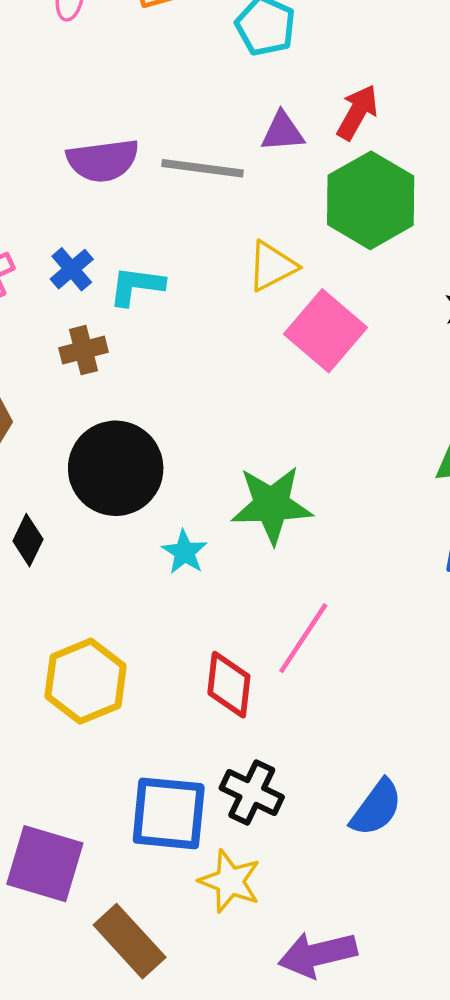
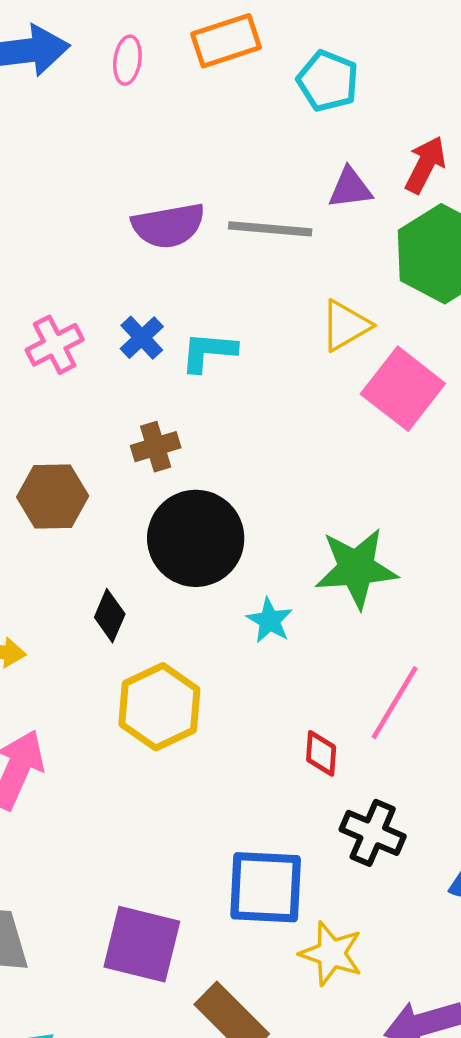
brown cross: (84, 350) -> (156, 447), moved
yellow hexagon: (86, 681) -> (159, 707), moved
red diamond: (229, 685) -> (321, 753), size x0.7
black cross: (252, 792) -> (373, 833), moved

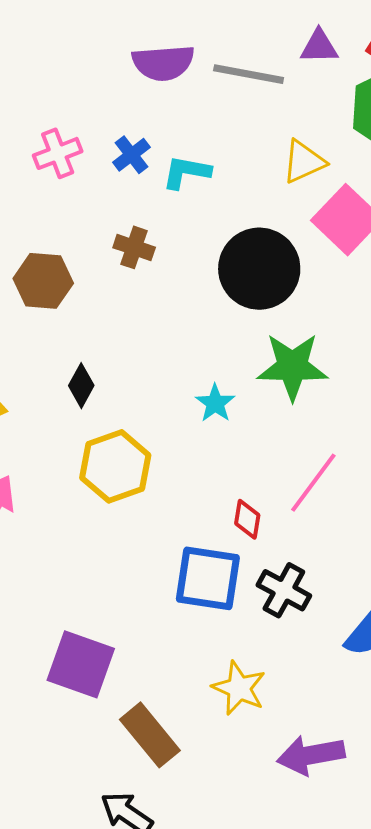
brown cross: (156, 447) -> (134, 247), turned 30
black circle: (196, 538) -> (259, 269), moved
blue square: (266, 887) -> (208, 578), moved

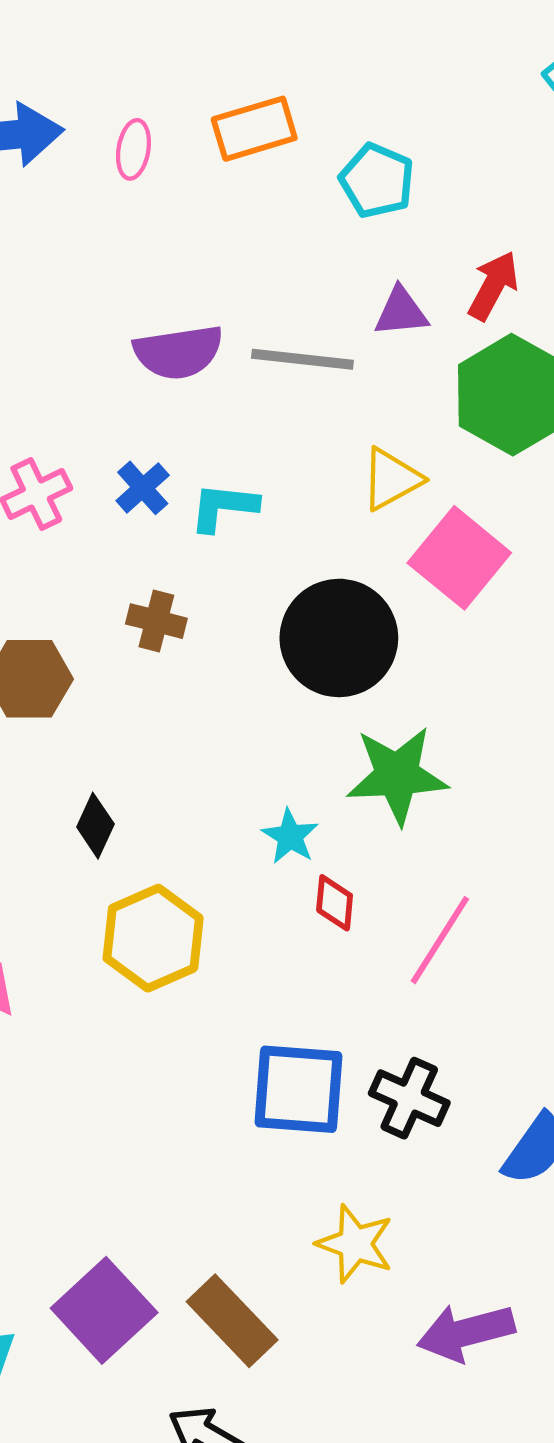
red diamond: (247, 519) -> (335, 903), moved
purple square: (81, 664) -> (104, 1310), moved, turned 32

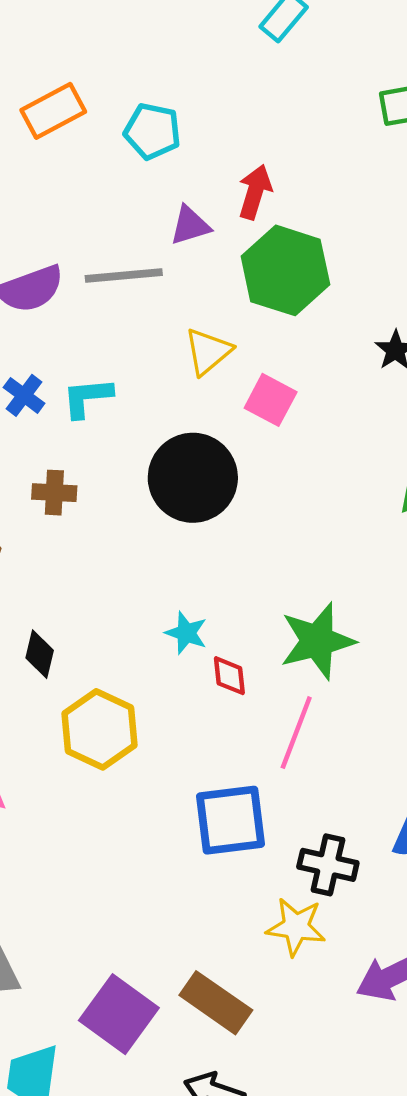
pink square: (459, 558) -> (271, 400), size x0.7
green star: (397, 775) -> (317, 641), moved
pink line: (440, 940) -> (296, 733), moved
black cross: (409, 1098) -> (328, 865), moved

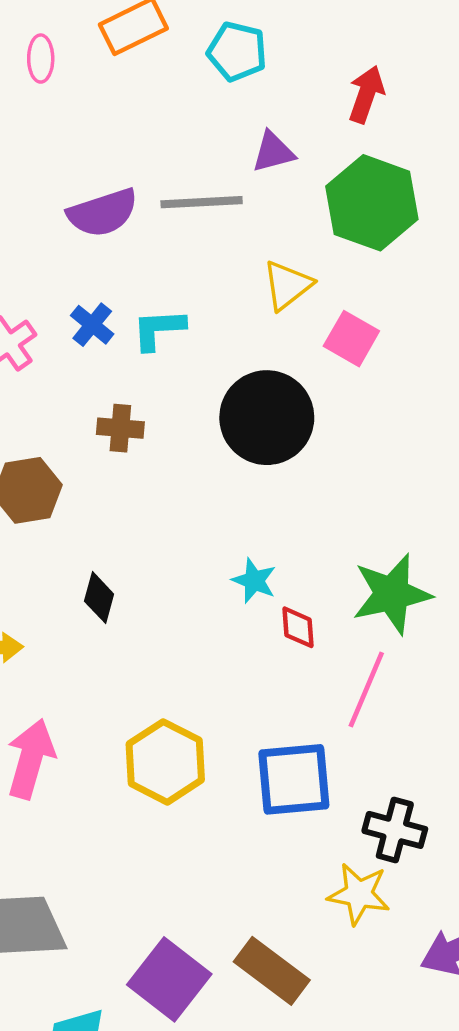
red arrow: (255, 192) -> (366, 94), moved
yellow hexagon: (99, 729) -> (165, 762), moved

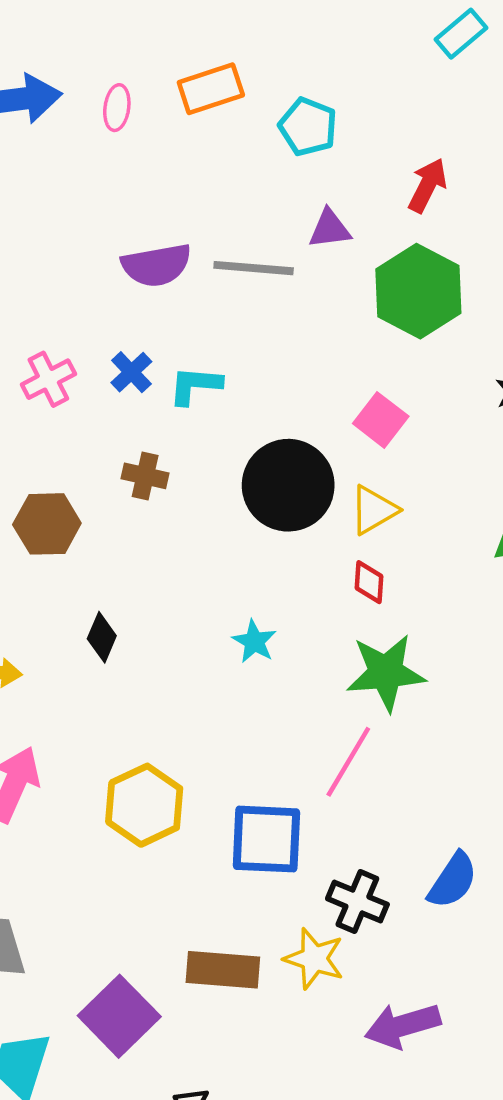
yellow triangle: (287, 285) -> (374, 510), moved
red diamond: (298, 627) -> (369, 582), moved
brown rectangle: (272, 971) -> (223, 970), moved, turned -40

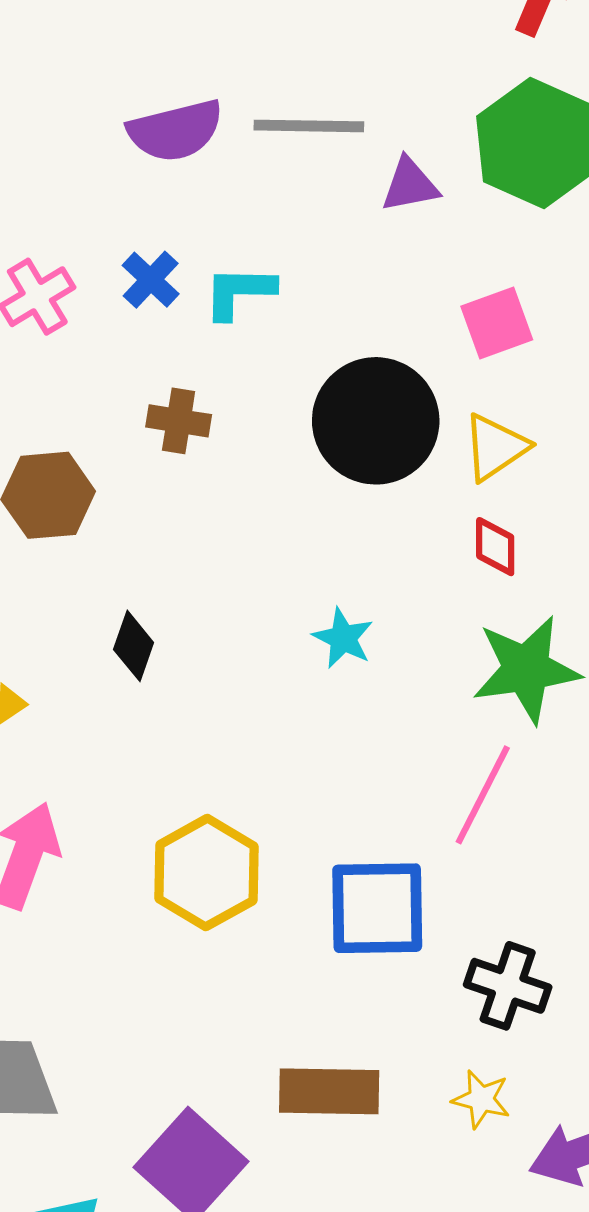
purple triangle: (330, 229) -> (410, 185), moved
pink square: (381, 420) -> (497, 323), turned 36
yellow star: (314, 959) -> (481, 1099), moved, size x0.7

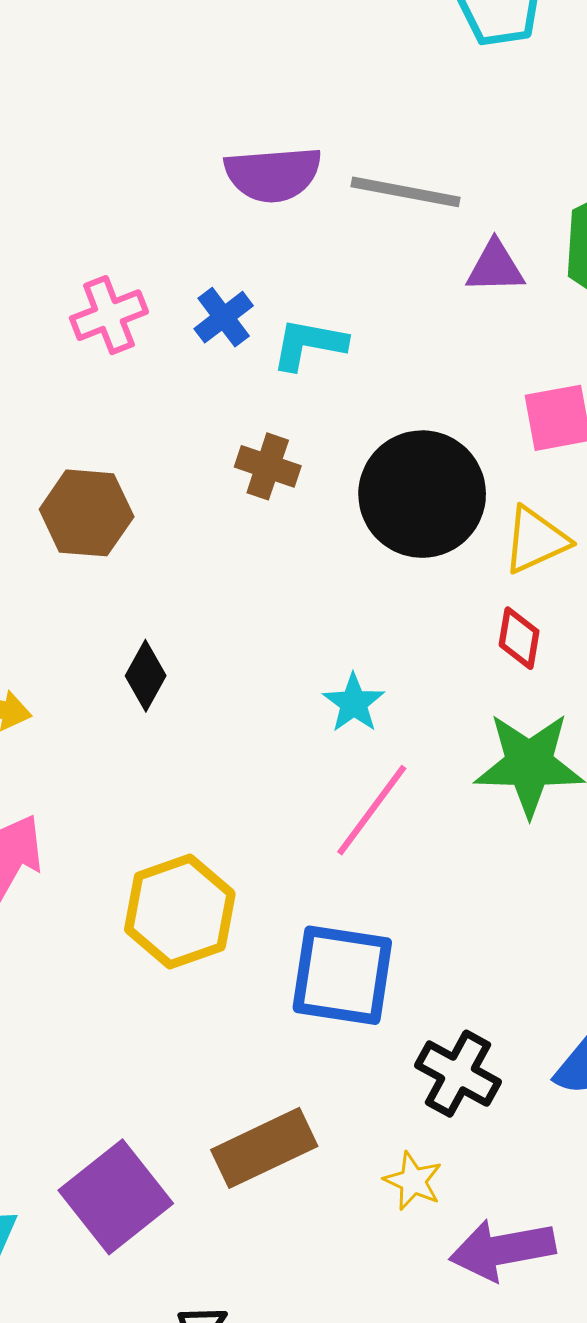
brown cross: (179, 421) -> (268, 466), moved
pink line: (483, 795) -> (372, 810), moved
brown rectangle: (329, 1091) -> (264, 1148), turned -36

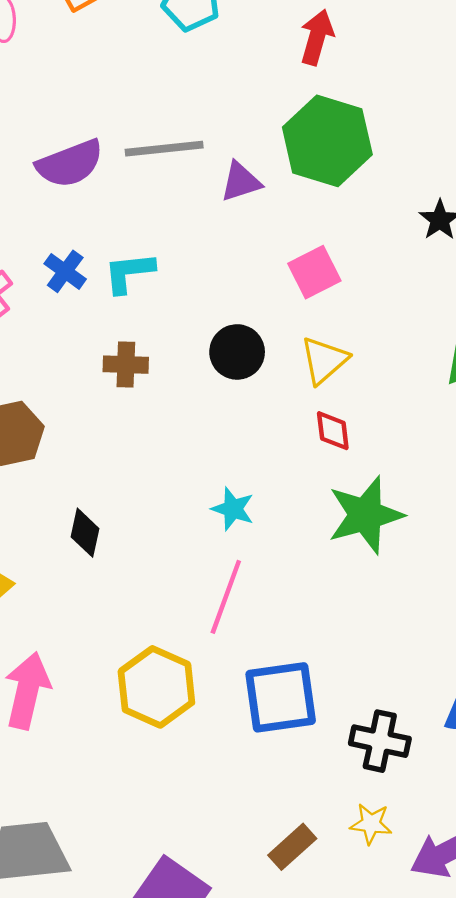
black circle: (422, 494) -> (237, 352), size x0.6
pink line: (372, 810) -> (226, 597), moved
brown rectangle: (264, 1148) -> (292, 847), moved, size x0.7

